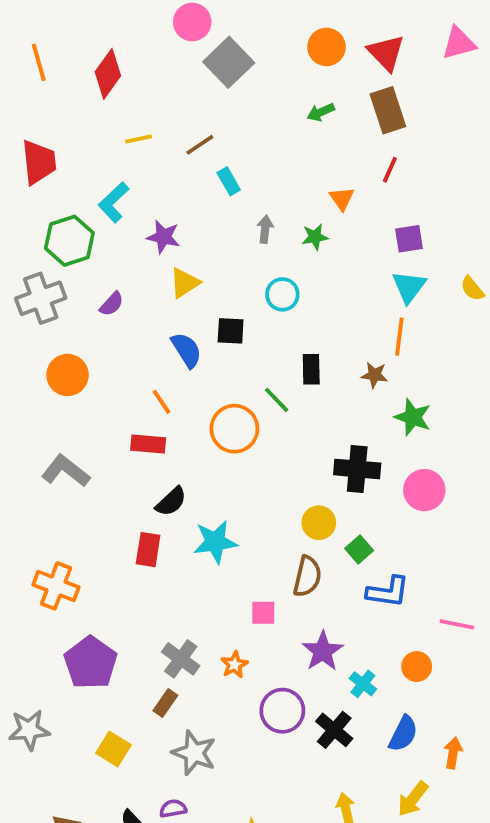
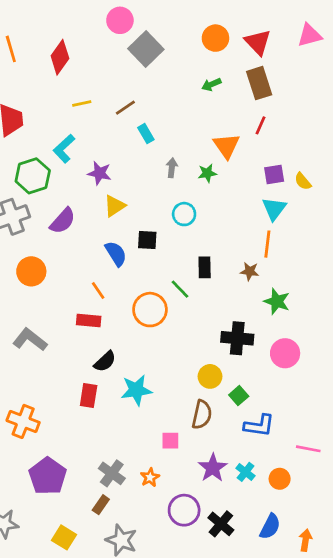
orange triangle: (342, 198) -> (226, 146), size x1.5
yellow semicircle: (472, 289) -> (303, 181), moved
purple semicircle: (112, 304) -> (63, 221), size x1.5
cyan cross: (363, 684) -> (245, 472), moved

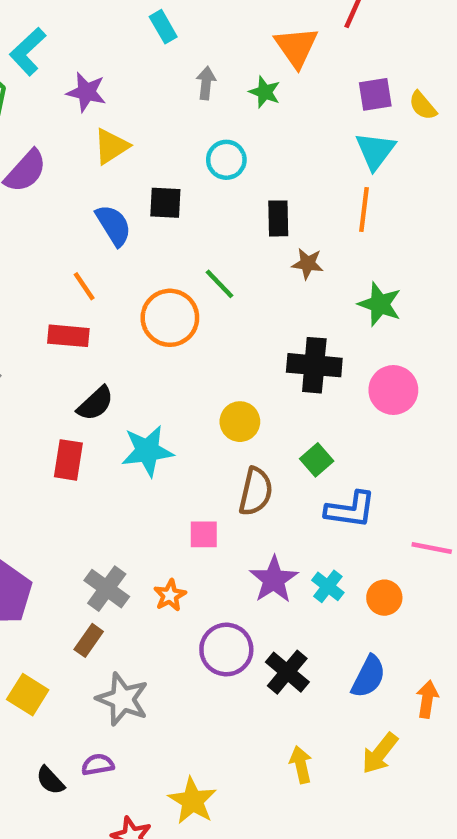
green star: (207, 173) -> (265, 92), turned 30
black rectangle: (205, 267) -> (278, 218), moved
brown star: (250, 271) -> (308, 264), moved
yellow circle: (210, 376) -> (240, 422), moved

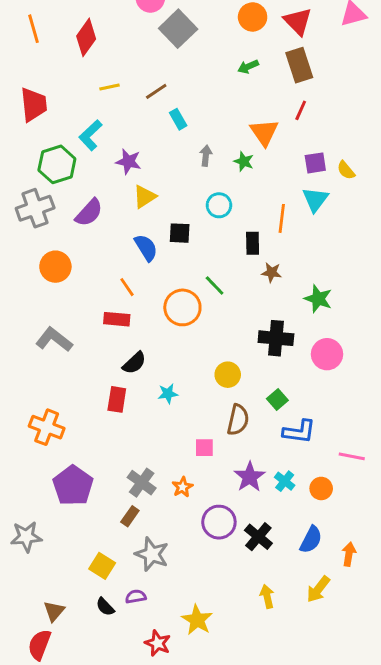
orange line: (364, 209) -> (282, 218), moved
cyan star: (147, 451) -> (168, 394), size x0.6
yellow square: (28, 695) -> (102, 566), moved

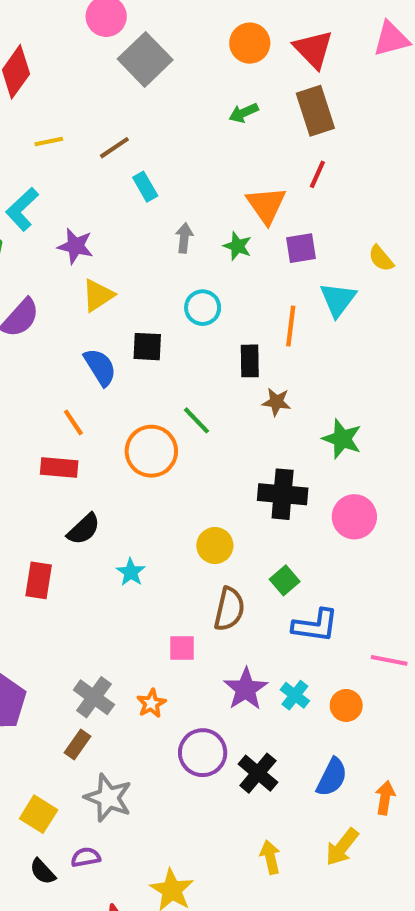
purple square: (315, 163) -> (301, 248), moved
cyan star: (168, 394) -> (131, 572), turned -30
red rectangle: (117, 399) -> (39, 580), moved

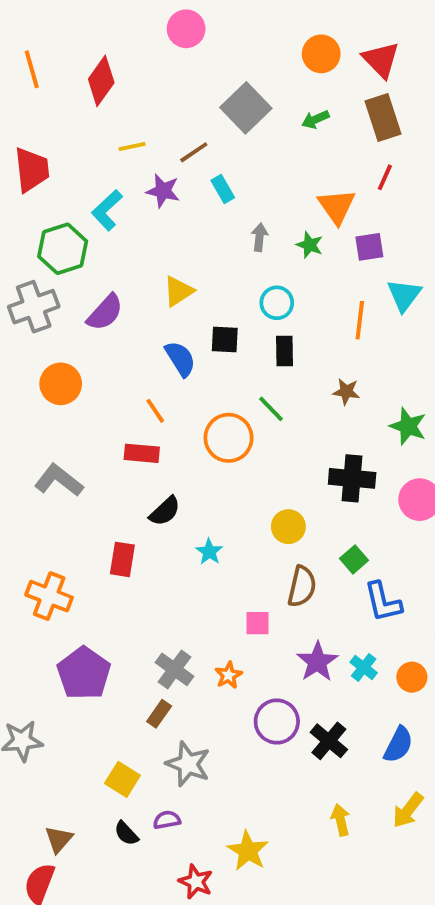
gray square: (145, 59) -> (246, 108), moved
purple star: (75, 246) -> (163, 191), moved
black rectangle: (250, 361) -> (285, 351), moved
blue L-shape: (315, 625) -> (383, 602), turned 69

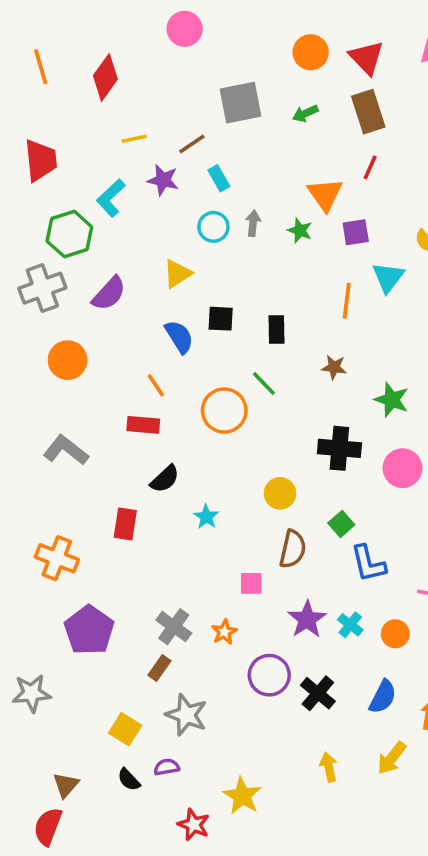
gray square: (246, 108) -> (240, 103), turned 33
cyan circle: (277, 303) -> (213, 227), moved

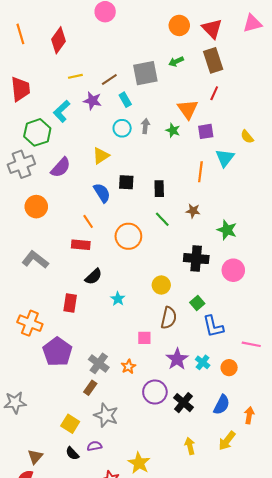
gray square: (240, 103) -> (145, 73), moved
green line: (264, 384) -> (162, 219), moved
purple pentagon: (89, 630) -> (57, 352), moved

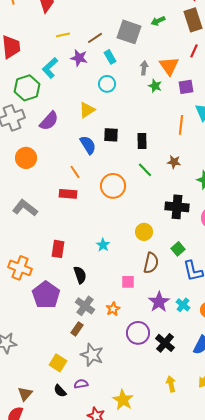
gray square: (145, 73) -> (129, 32), turned 30
gray arrow: (145, 126) -> (144, 68), moved
black semicircle: (93, 277) -> (80, 275), moved, turned -66

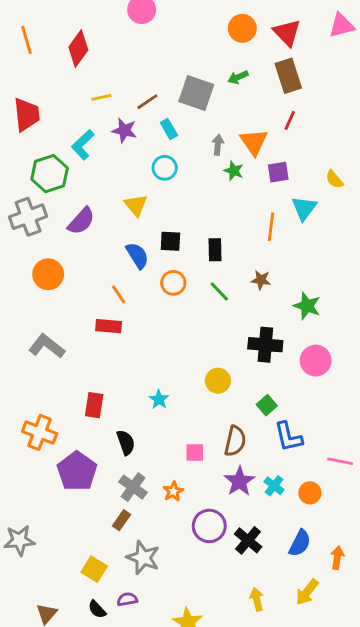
yellow triangle: (87, 110) -> (136, 205), turned -36
orange circle: (113, 186) -> (173, 283), moved, size x0.7
brown semicircle: (151, 263) -> (235, 441), moved

